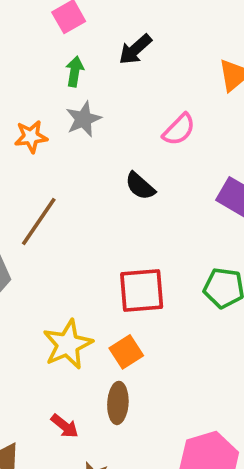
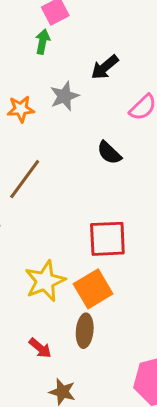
black arrow: (135, 49) -> (105, 67), moved
green arrow: (75, 71) -> (43, 42), moved
orange square: (126, 352) -> (93, 289), size x1.4

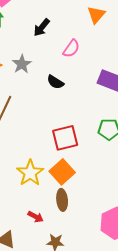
gray star: (65, 96) -> (22, 64), moved

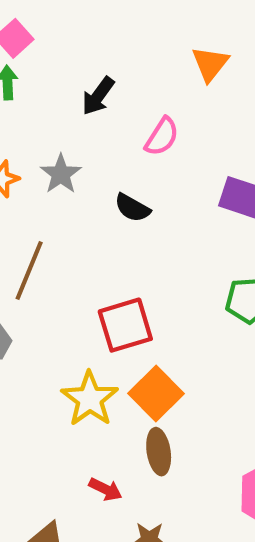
red square: (65, 138) -> (125, 325), moved

